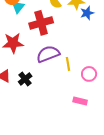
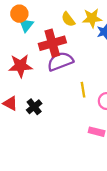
purple semicircle: (48, 54) -> (60, 61), moved

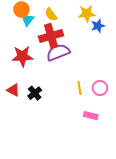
yellow semicircle: (68, 19) -> (51, 15), moved
yellow line: (83, 90) -> (80, 88), moved

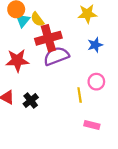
yellow semicircle: (51, 15) -> (37, 19), moved
blue star: (98, 26) -> (95, 45), moved
pink circle: (100, 88) -> (96, 82), moved

